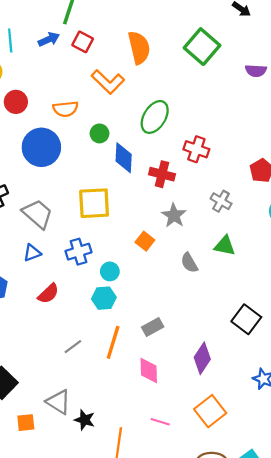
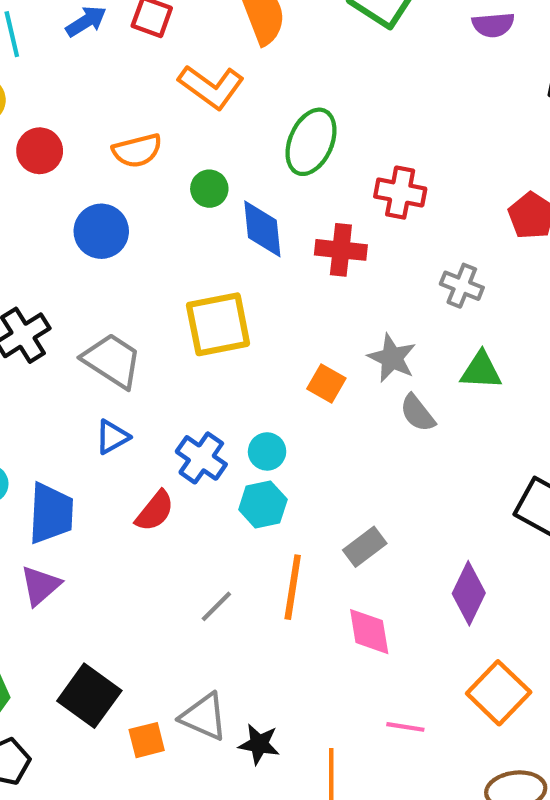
blue circle: (41, 147) -> (101, 231), size x0.7
gray star: (174, 215) -> (392, 358), moved
blue cross: (78, 252) -> (201, 458), moved, turned -30
orange square: (26, 423) -> (147, 740), moved

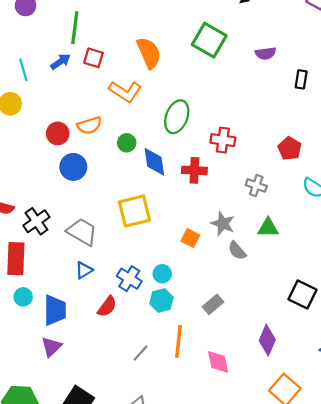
red circle: (40, 151) -> (58, 133), moved
gray rectangle: (365, 547) -> (213, 304), moved

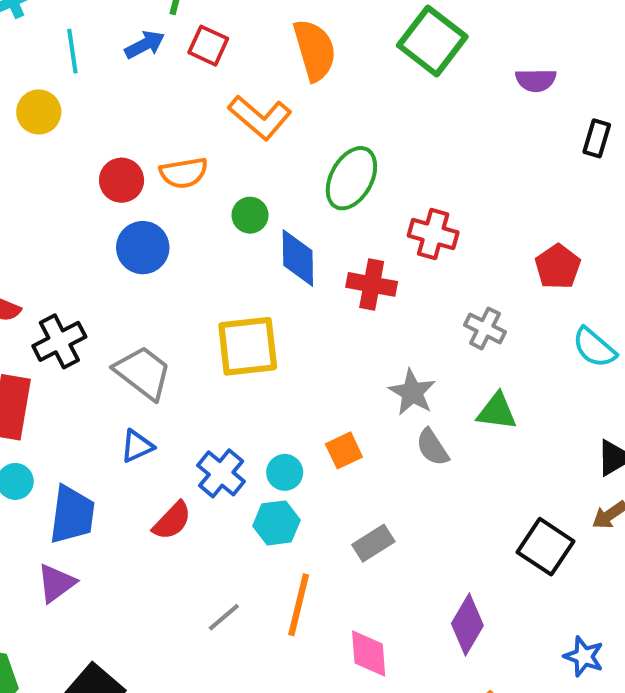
orange square: (190, 238) -> (344, 450), moved, turned 30

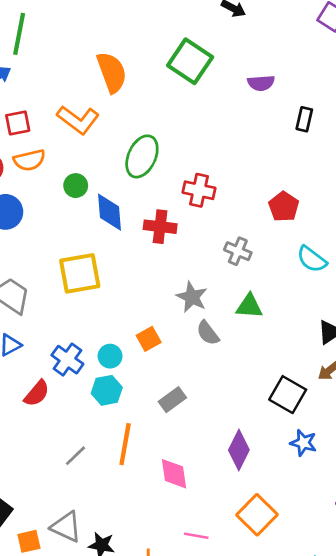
red square: (208, 46) -> (18, 123), moved, turned -32
blue star: (584, 656) -> (303, 443), moved

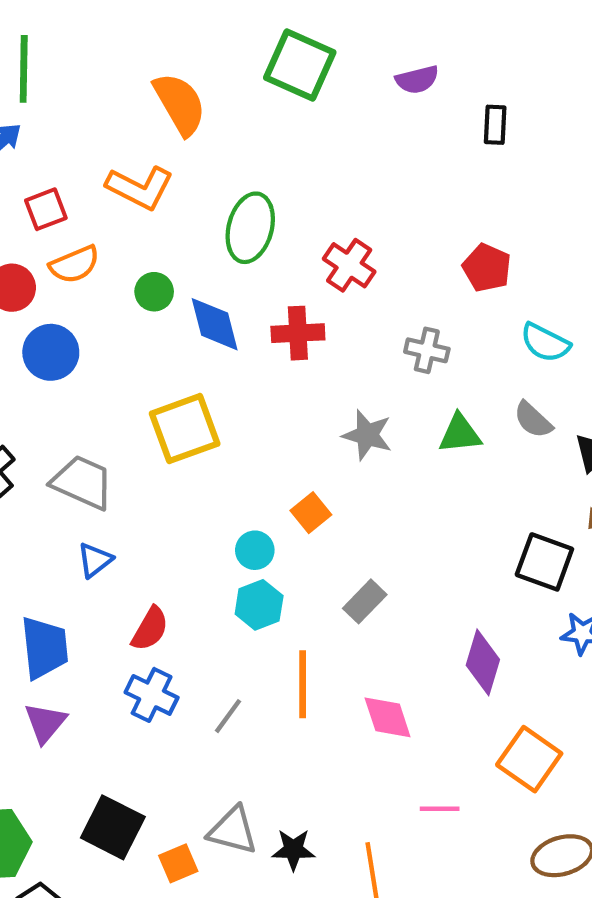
red cross: (199, 190) -> (349, 265), turned 32
gray semicircle: (208, 333) -> (533, 420), moved
blue cross: (67, 360) -> (152, 695), moved

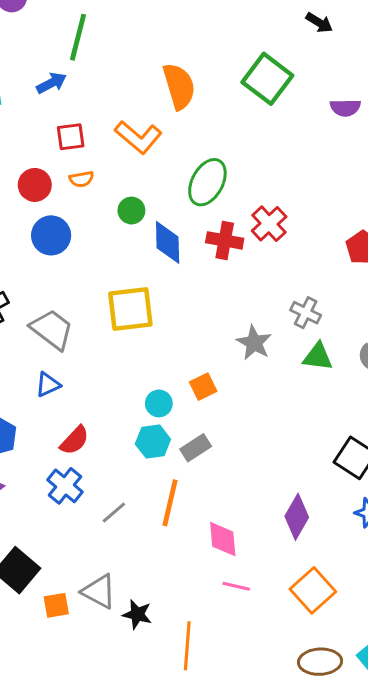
orange semicircle: (75, 264) -> (81, 179), size x0.7
red cross: (298, 333) -> (225, 240), moved
gray cross: (427, 350) -> (306, 313), moved
gray rectangle: (365, 601) -> (196, 448), moved
pink line: (440, 809) -> (236, 586), moved

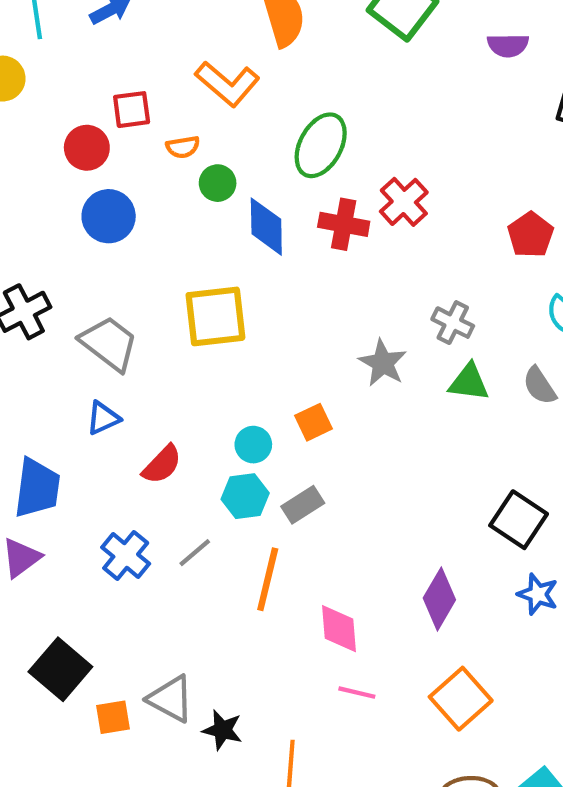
red square: (71, 137) -> (132, 110), moved
orange semicircle: (81, 179) -> (183, 147), moved
red semicircle: (75, 440) -> (162, 464), moved
gray line: (114, 513) -> (195, 553), moved

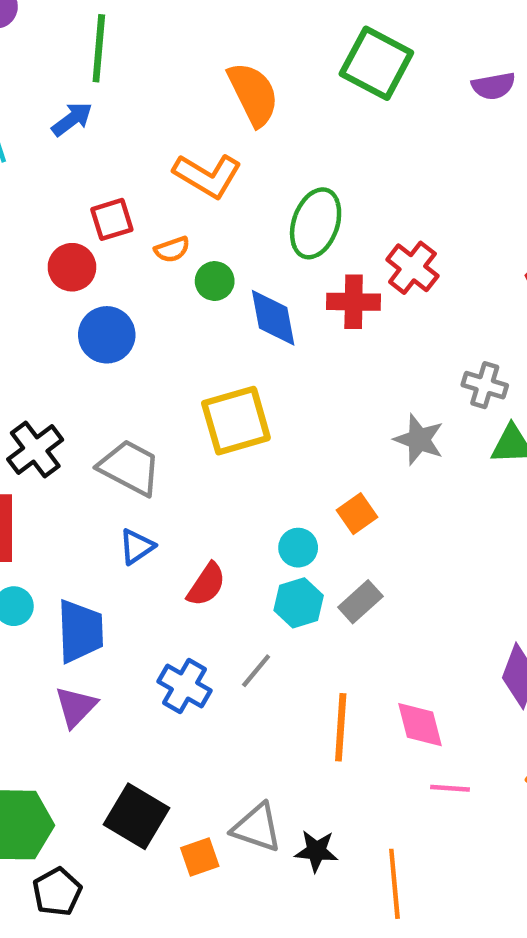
orange line: (268, 579) -> (341, 727), moved

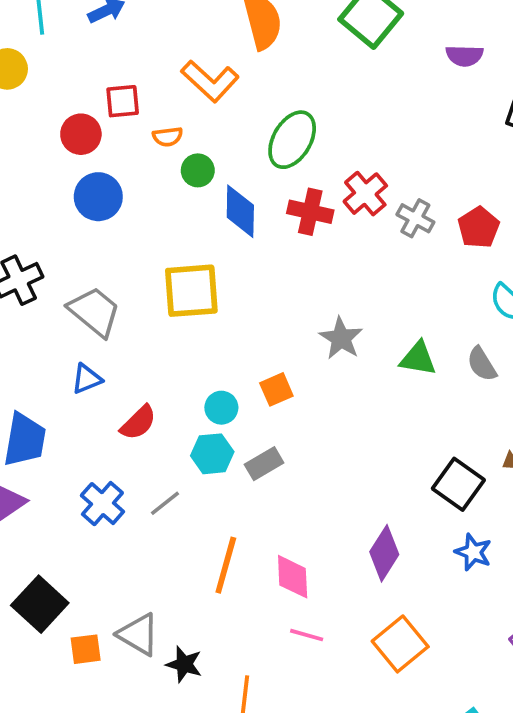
gray cross: (485, 385) -> (415, 218), moved

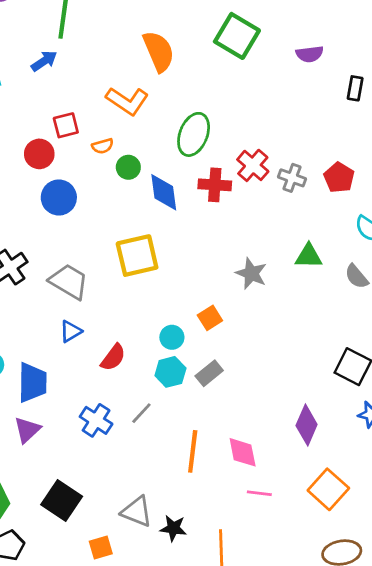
green triangle: (418, 359) -> (309, 256), moved
orange square: (86, 649) -> (101, 548), moved

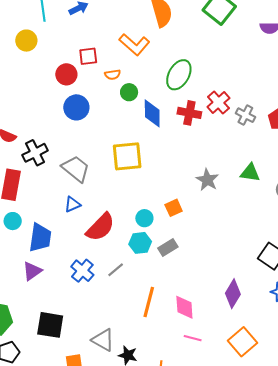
red semicircle: (113, 357) -> (100, 227), size x1.5
black square: (62, 500) -> (50, 325), turned -32

